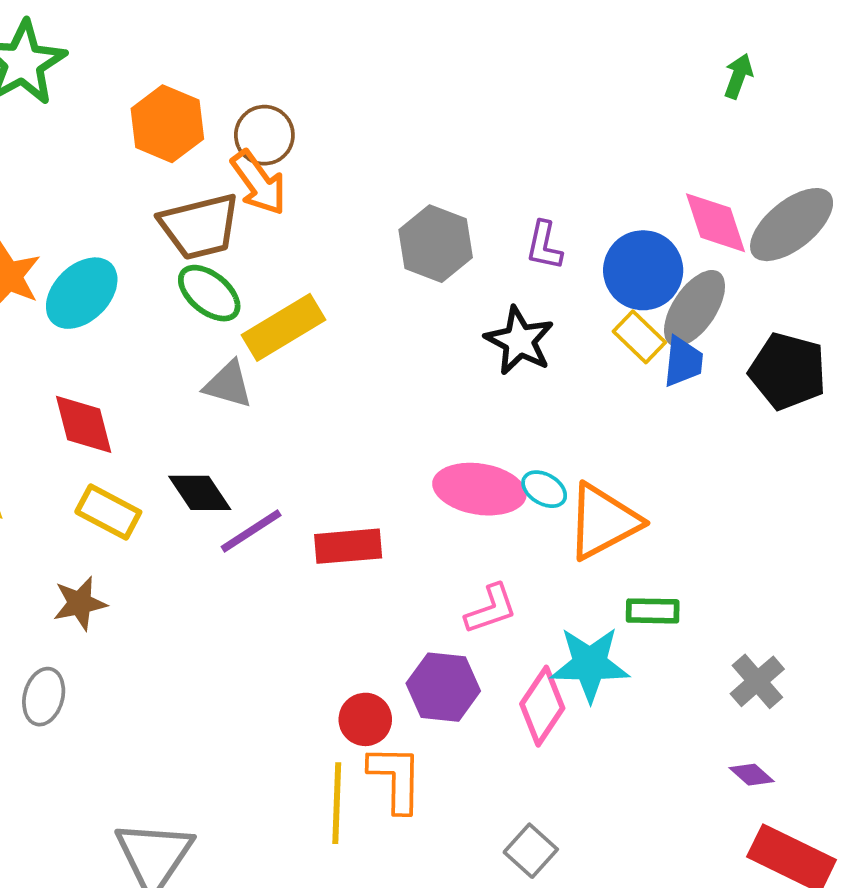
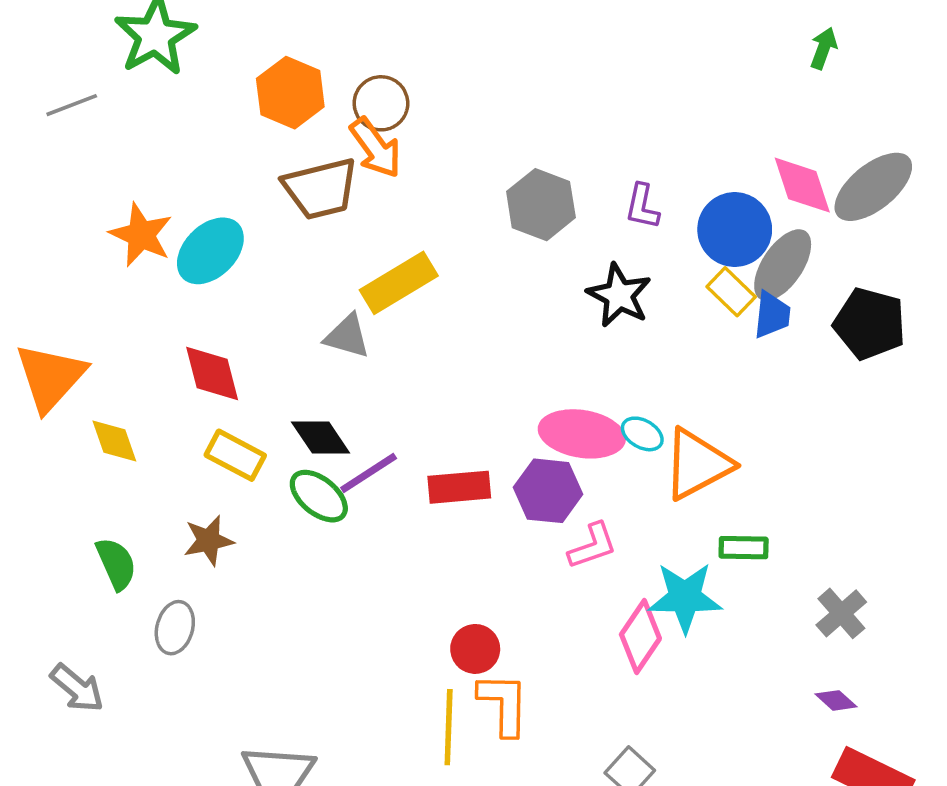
green ellipse: (209, 293) -> (319, 496), moved
purple hexagon: (443, 687) -> (548, 491), moved

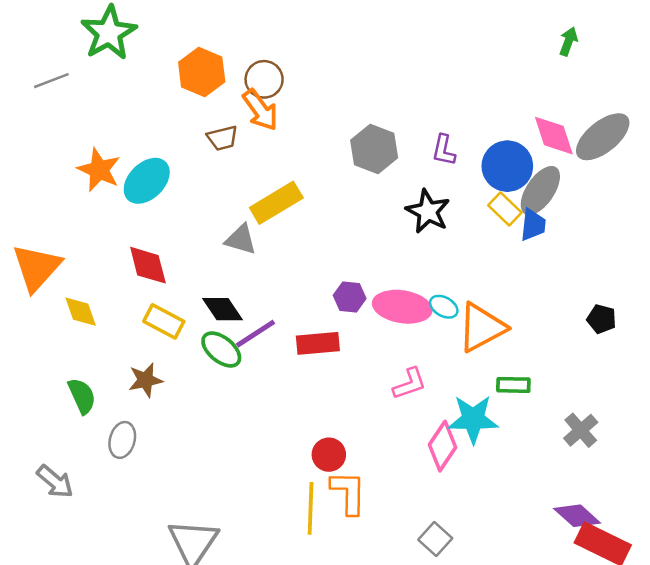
brown trapezoid: (321, 189) -> (222, 138), size x0.6
black pentagon: (870, 324) -> (601, 319), moved, size x0.6
purple hexagon: (548, 491) -> (350, 297), moved, size x0.7
purple diamond: (836, 700) -> (577, 516), moved, size x1.6

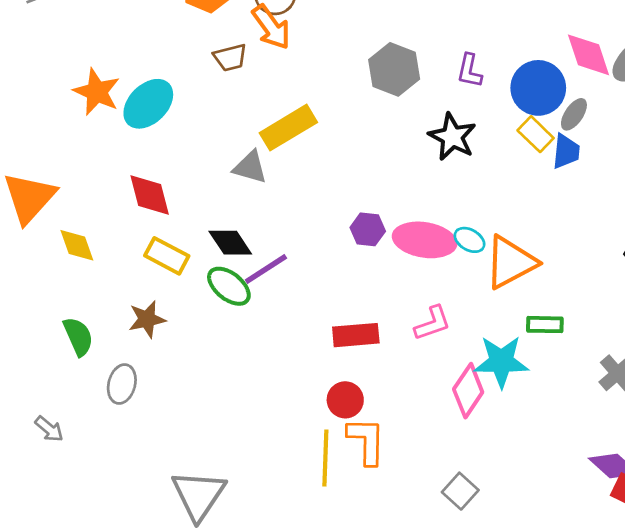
gray ellipse: (540, 191) -> (574, 114), size x0.6
red rectangle: (318, 343) -> (356, 335), moved
gray arrow: (55, 482) -> (49, 429), size x0.7

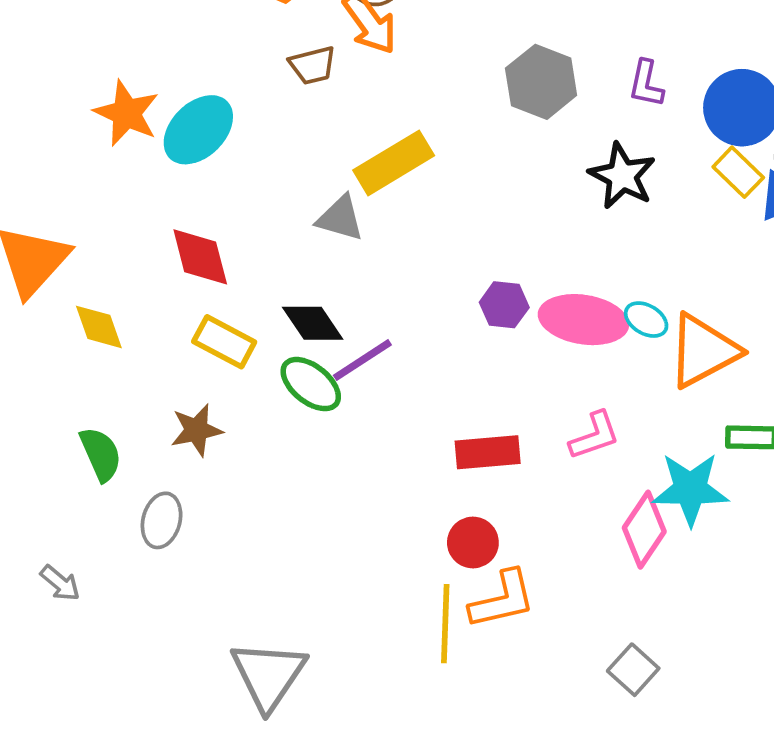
orange L-shape: (366, 441) -> (502, 600), turned 76

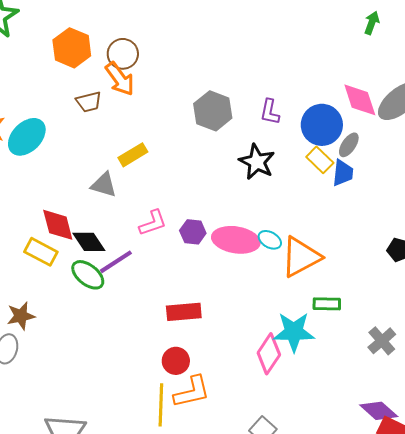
yellow rectangle: (394, 163) -> (133, 155), size x0.7
red diamond: (200, 257) -> (58, 225), moved
brown star: (197, 430) -> (21, 316), moved
pink L-shape: (595, 436) -> (153, 223), moved

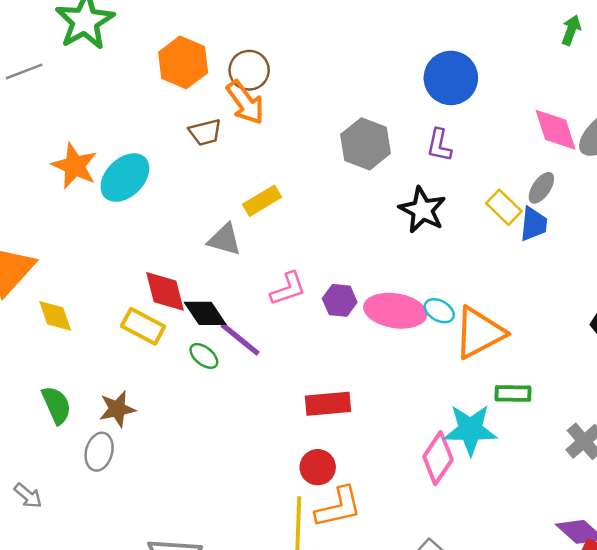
blue circle: (322, 125) -> (451, 78), moved
purple line: (116, 262) -> (240, 339), turned 72
green ellipse: (88, 275) -> (204, 356), size x0.7

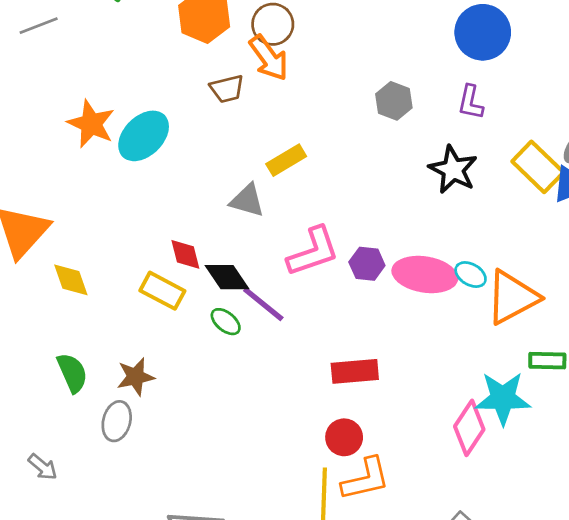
gray hexagon: (366, 144) -> (394, 101), size x0.7
yellow rectangle: (504, 207) -> (538, 167), size x1.4
pink L-shape: (288, 289) -> (313, 252), size x1.4
red diamond: (165, 291) -> (185, 254), size x0.7

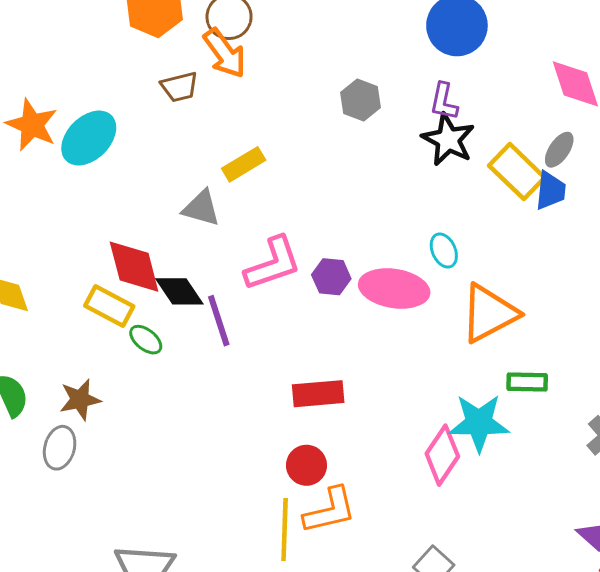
black star: (453, 170) -> (448, 139), moved
red diamond: (185, 254) -> (134, 267), size x1.6
cyan ellipse: (471, 275) -> (444, 250), moved, turned 36
purple line: (263, 304) -> (219, 321), turned 33
green ellipse: (226, 322) -> (146, 340), moved

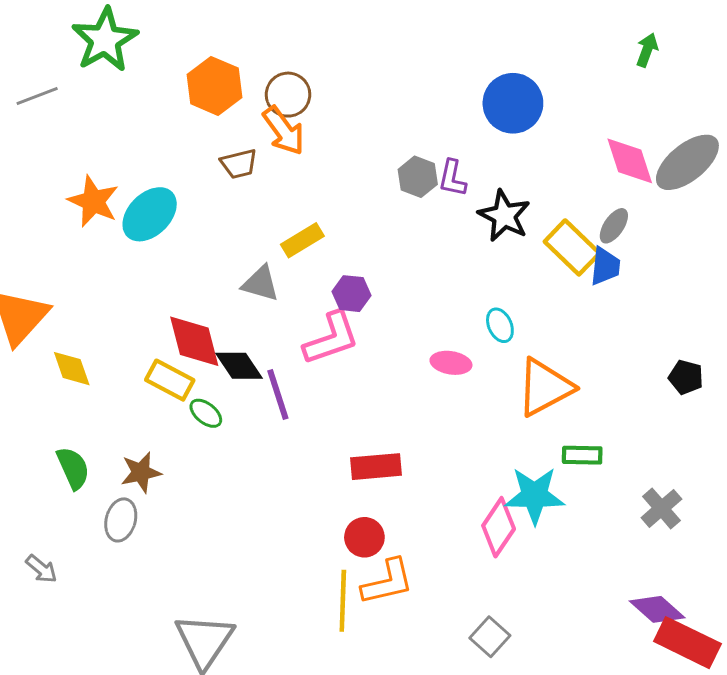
purple L-shape: (444, 101) -> (452, 178), moved
purple hexagon: (331, 277) -> (351, 294), moved
pink ellipse: (394, 288) -> (451, 363), size x0.6

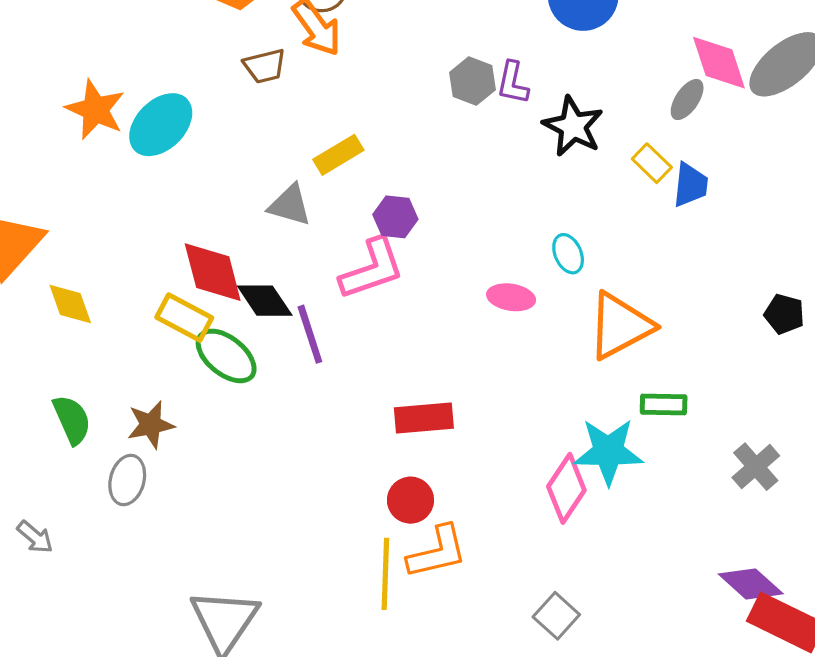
gray ellipse: (614, 226) -> (687, 99), moved
yellow rectangle: (572, 247) -> (652, 163), size x0.6
green ellipse: (206, 413) -> (226, 356), size x1.6

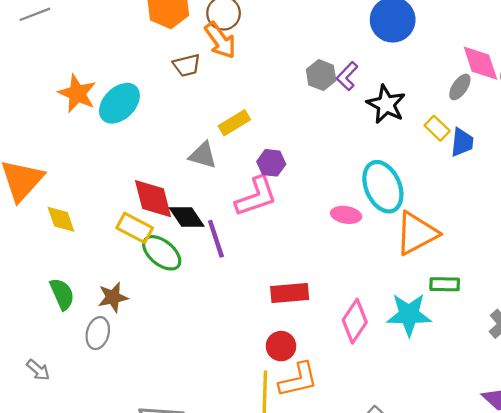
purple L-shape: (513, 83) -> (347, 76), turned 32
cyan ellipse: (568, 254) -> (383, 187), size x2.0
pink diamond: (566, 488) -> (355, 321), moved

